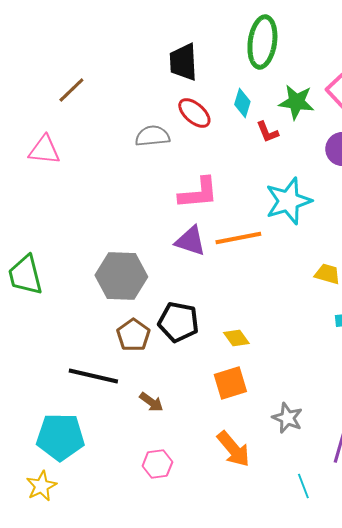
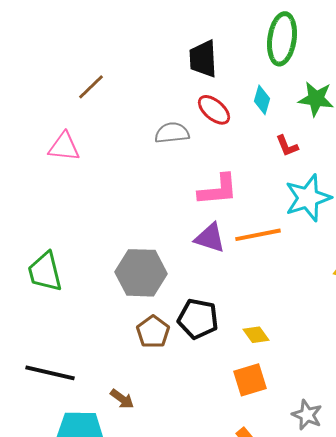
red L-shape: (267, 132) -> (287, 146), moved
black line: (93, 376) -> (50, 373), moved
brown arrow: (151, 402) -> (122, 399), moved

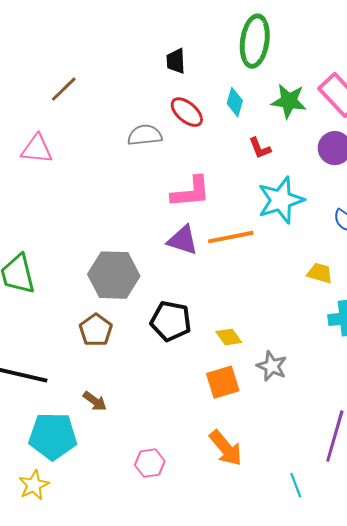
black trapezoid: (203, 59) -> (176, 61), size x0.7
brown pentagon: (153, 332) -> (96, 330), moved
gray star: (307, 415) -> (272, 366), moved

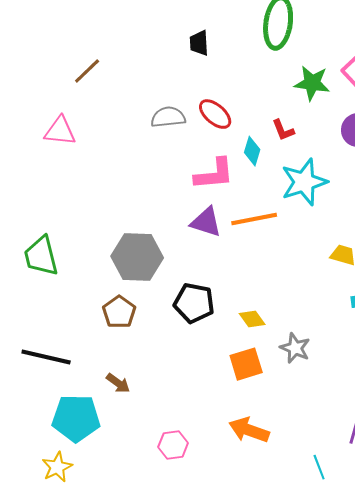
cyan diamond: (235, 102) -> (252, 151), moved
red ellipse: (187, 112) -> (215, 114), moved
orange arrow: (226, 448) -> (249, 430), turned 150

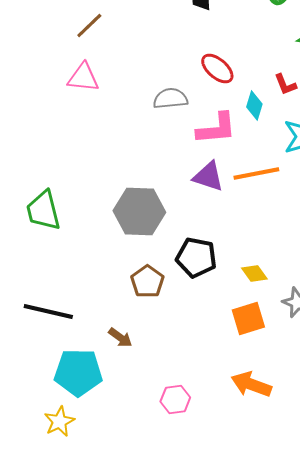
gray semicircle: (168, 117) -> (170, 98), moved
pink triangle: (60, 131) -> (83, 78), moved
brown pentagon: (119, 312) -> (147, 282), moved

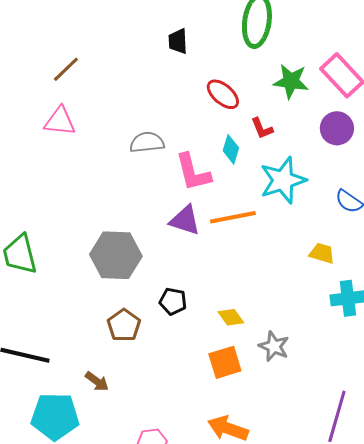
red ellipse: (217, 68) -> (223, 94), moved
pink L-shape: (216, 128) -> (193, 172), turned 81
black pentagon: (196, 258) -> (173, 301), size x0.7

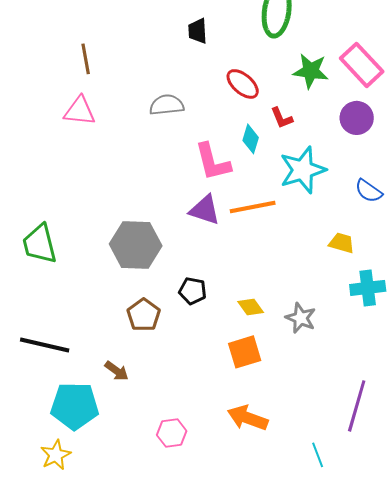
brown line: (66, 69) -> (86, 59), turned -56
gray semicircle: (147, 142) -> (167, 105), moved
gray star: (274, 346) -> (301, 318), moved

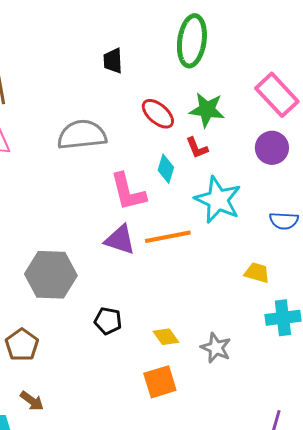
green star: (311, 71) -> (207, 110), moved
gray semicircle: (167, 105) -> (82, 135), size x1.4
cyan star: (303, 170) -> (218, 200), turned -30
blue semicircle: (369, 191) -> (284, 221), turned -32
brown pentagon: (144, 315) -> (22, 345), moved

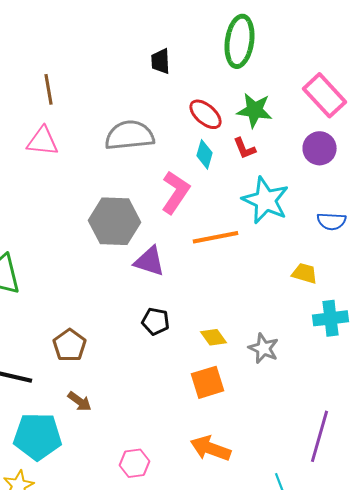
cyan diamond: (166, 169) -> (204, 154), moved
pink L-shape: (128, 192) -> (176, 192), turned -132
purple triangle: (120, 240) -> (150, 261), moved
gray hexagon: (51, 275) -> (114, 221), moved

